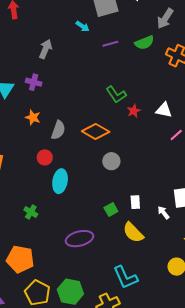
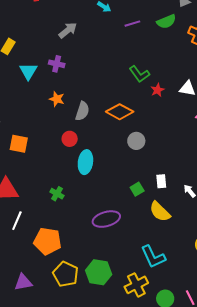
gray arrow: (46, 49) -> (68, 30), turned 30

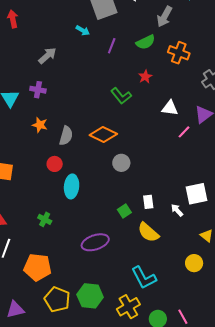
purple line: (132, 24) -> (112, 46), turned -49
red star: (157, 90) -> (145, 77), moved

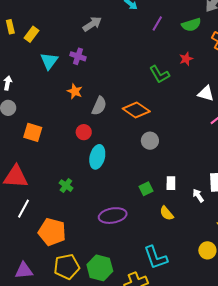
yellow semicircle: (148, 232) -> (167, 213), size x0.7
yellow pentagon: (57, 299) -> (67, 267), turned 30

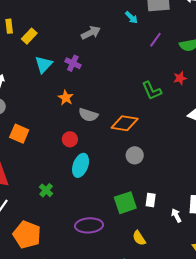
gray semicircle: (99, 106) -> (88, 115), turned 78
orange diamond: (136, 110) -> (125, 123), turned -32
green square: (146, 189) -> (125, 203), size x1.6
yellow semicircle: (167, 213) -> (139, 238), moved

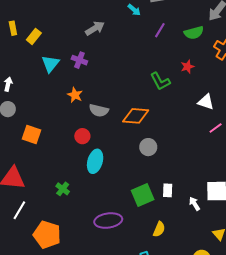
yellow semicircle: (139, 238) -> (159, 229), turned -119

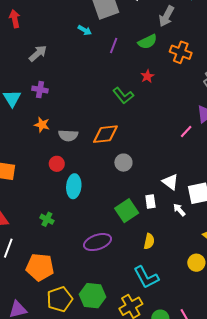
gray arrow: (95, 28) -> (38, 53), moved
white triangle: (206, 102) -> (170, 182), moved, turned 30

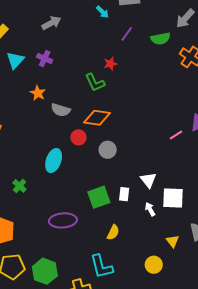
red star: (147, 76) -> (110, 64), moved
green L-shape: (123, 96) -> (95, 83), moved
red circle: (57, 164) -> (78, 137), moved

